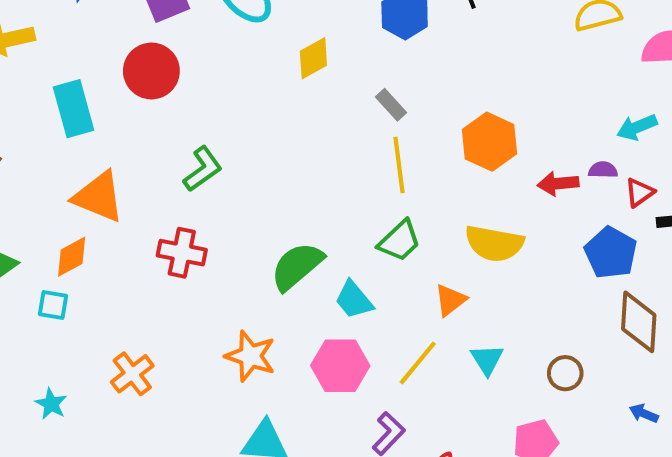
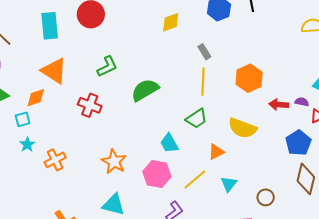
green semicircle: (297, 266) -> (145, 90), moved
cyan square: (53, 305) -> (23, 119), turned -35
cyan star: (51, 404) -> (27, 145), moved

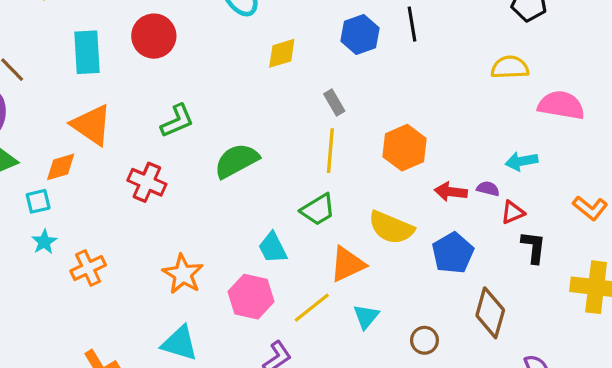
blue pentagon: (298, 143) -> (453, 253), moved
orange triangle: (216, 152) -> (348, 264), size x1.4

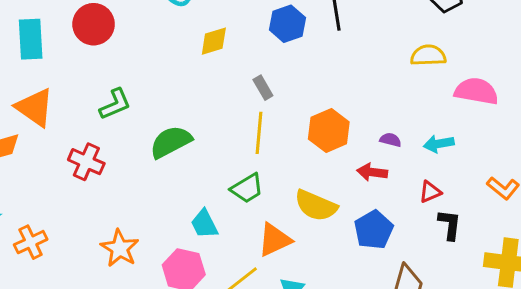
purple semicircle: (488, 189) -> (390, 140), moved

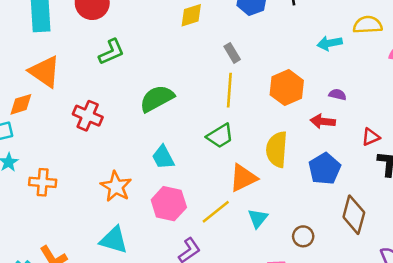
green L-shape: (115, 104) -> (111, 52), moved
cyan arrow: (439, 144) -> (330, 43), moved
yellow semicircle: (316, 206) -> (277, 149), turned 72
cyan trapezoid: (204, 224) -> (163, 157), moved
orange cross: (31, 242) -> (43, 182), turned 30

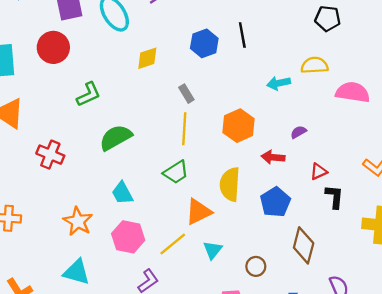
green L-shape: (111, 52) -> (89, 94), moved
purple semicircle: (337, 95) -> (298, 132), moved, turned -42

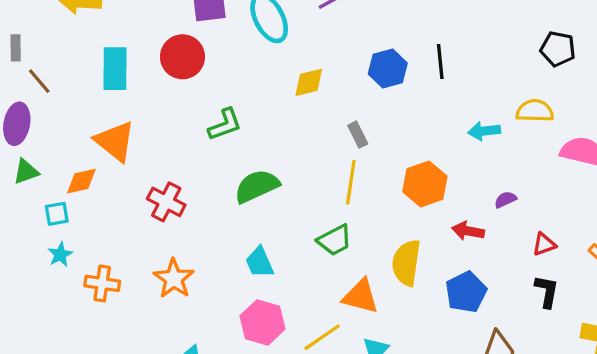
red triangle: (319, 171) -> (544, 244), moved
orange triangle: (198, 212) -> (361, 296), turned 36
orange star: (78, 221) -> (174, 279), moved

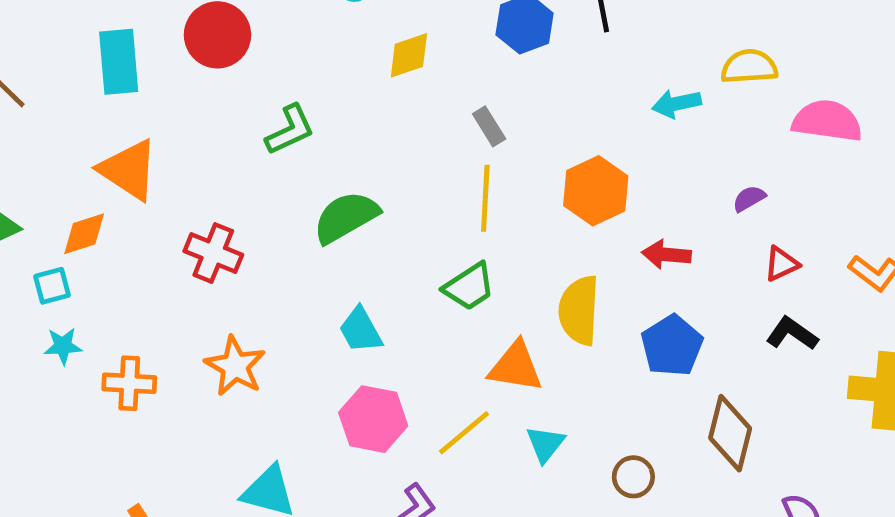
purple semicircle: (505, 200) -> (749, 199), moved
cyan star: (60, 255) -> (63, 346), turned 30
black L-shape: (547, 291) -> (792, 334), turned -60

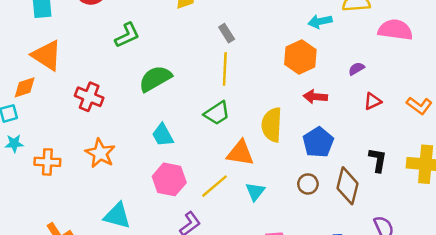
orange hexagon: (596, 191) -> (300, 57), moved
black L-shape: (792, 334) -> (378, 160), moved, turned 65
brown circle: (633, 477) -> (308, 184), moved

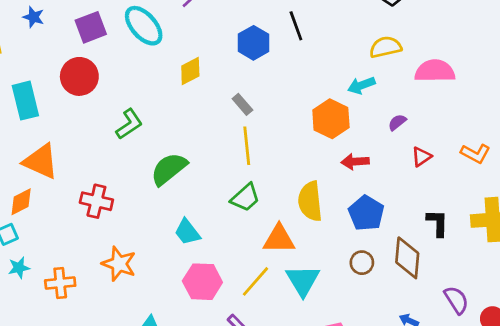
cyan arrow: (320, 21) -> (361, 85), moved
cyan triangle: (255, 192) -> (303, 280), size x1.5

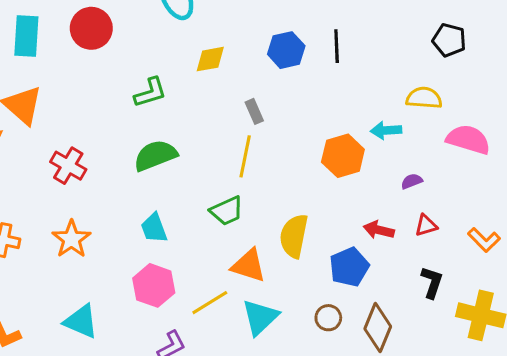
green L-shape: (129, 124) -> (150, 92), moved
red arrow: (355, 162) -> (379, 230), moved
black L-shape: (437, 223) -> (432, 282), moved

